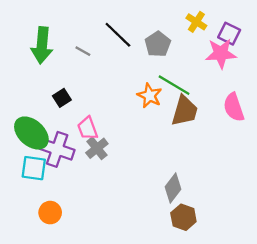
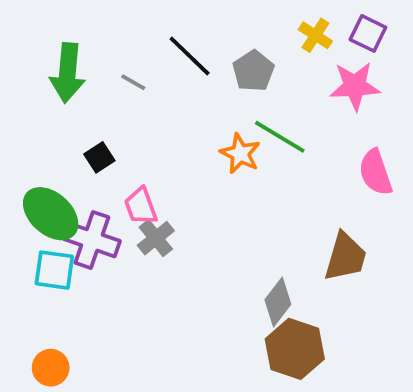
purple square: (229, 34) -> (368, 33), moved
brown trapezoid: (185, 111) -> (345, 257), moved
orange circle: (50, 213) -> (51, 368), moved
brown hexagon: (183, 217) -> (295, 349), size x1.4

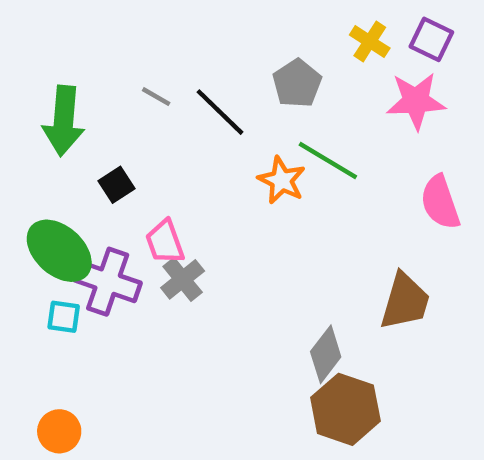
black line: (190, 56) -> (220, 112), moved
green arrow: (68, 73) -> (64, 121), moved
cyan square: (54, 270) -> (64, 317), size x0.7

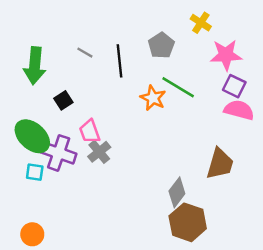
purple square: (431, 39) -> (234, 86), moved
black line: (220, 112) -> (120, 61), turned 40
pink semicircle: (440, 202) -> (239, 110), turned 124

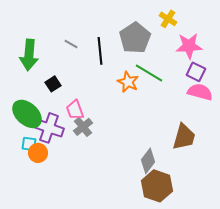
gray pentagon: (161, 45) -> (135, 38), size x1.4
orange circle: (32, 234) -> (38, 153), moved

